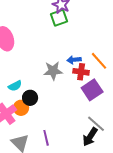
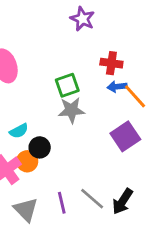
green square: (59, 18) -> (67, 85), moved
blue arrow: (74, 60) -> (117, 87), moved
red cross: (81, 72) -> (111, 63), moved
gray line: (96, 124) -> (92, 199), moved

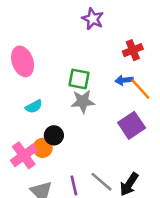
red cross: (111, 63) -> (133, 50), moved, turned -30
green square: (67, 85) -> (79, 79), turned 30
cyan semicircle: (19, 131) -> (34, 107), moved

